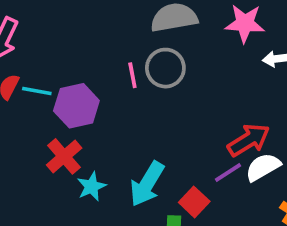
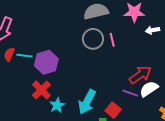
pink line: (132, 75) -> (112, 40), moved
purple line: (228, 172) -> (130, 93), turned 56

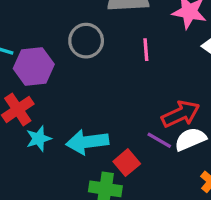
gray circle: (93, 39) -> (86, 41), moved
cyan arrow: (87, 102) -> (87, 142), turned 45

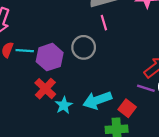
gray circle: (86, 41) -> (84, 47), moved
pink line: (146, 50) -> (104, 23), moved

